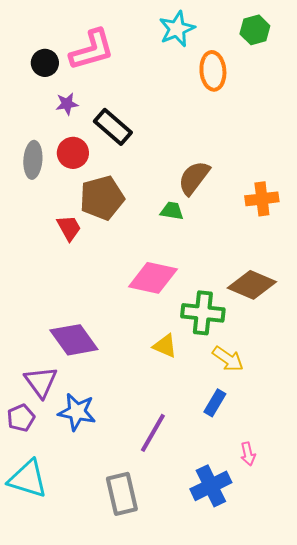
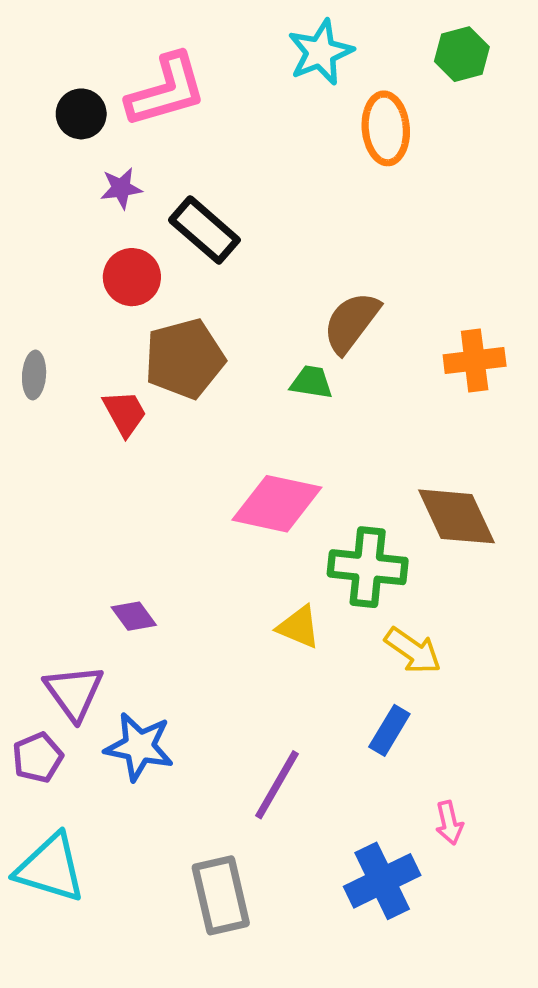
gray ellipse: (33, 160) -> (34, 375), moved, size x0.7
brown diamond: (252, 285) -> (456, 516), turned 42
purple diamond: (74, 340) -> (134, 616), size x0.5

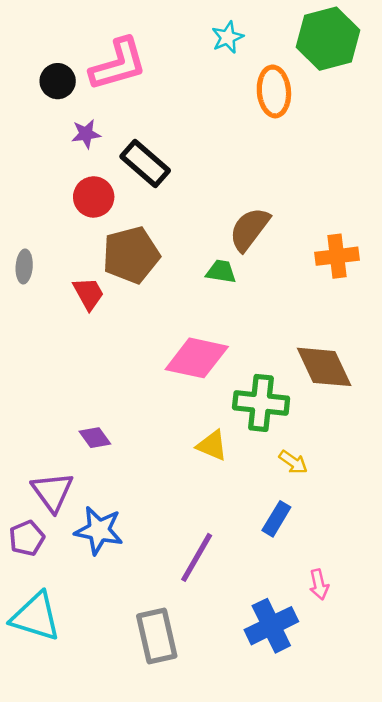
cyan star: (320, 52) -> (228, 37), size x0.7
green hexagon: (462, 54) -> (328, 39), size x1.6
yellow arrow: (413, 651) -> (293, 462), size x0.7

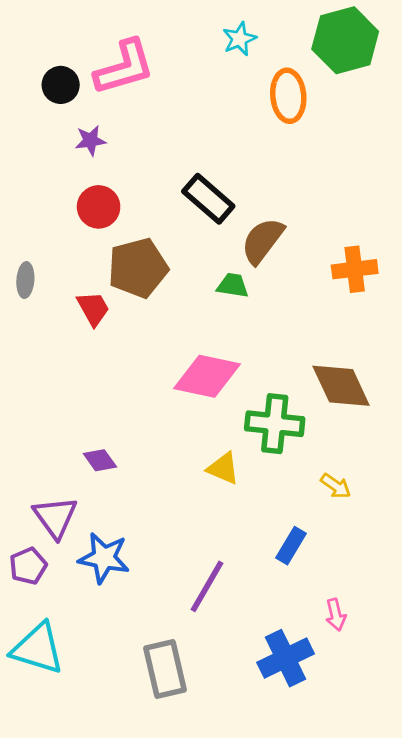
black rectangle: (145, 164) -> (208, 199), moved
yellow arrow: (293, 462) -> (336, 486), moved

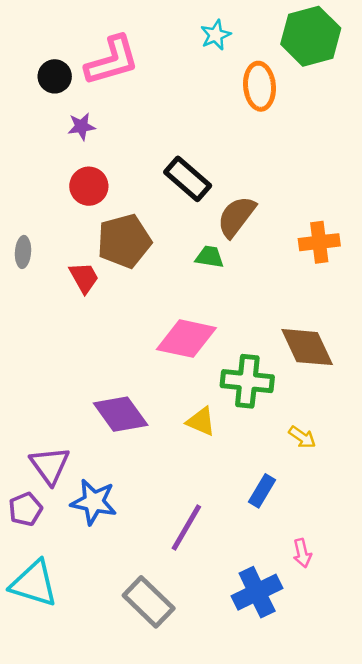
purple diamond: (100, 460) -> (121, 414), moved, size x1.8
gray rectangle: (165, 669) -> (149, 602), turned -33

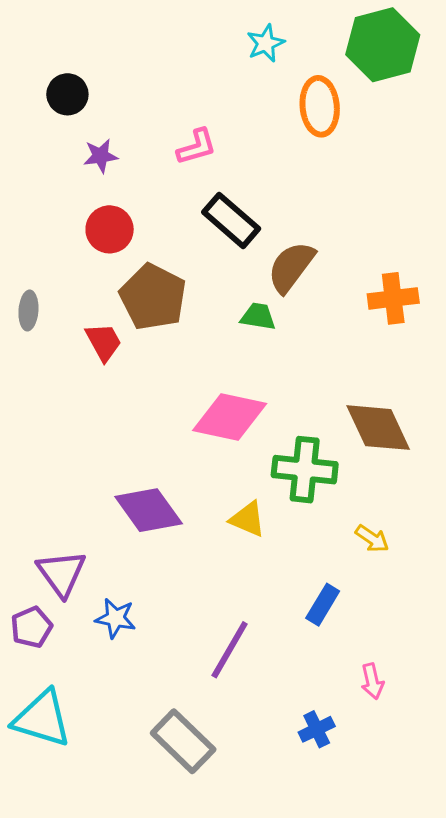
pink L-shape: (112, 61) -> (197, 147), moved, size x0.6
brown pentagon: (124, 241) -> (153, 297), turned -30
blue star: (94, 502) -> (116, 618), size x0.7
blue cross: (257, 592) -> (317, 729), size x0.6

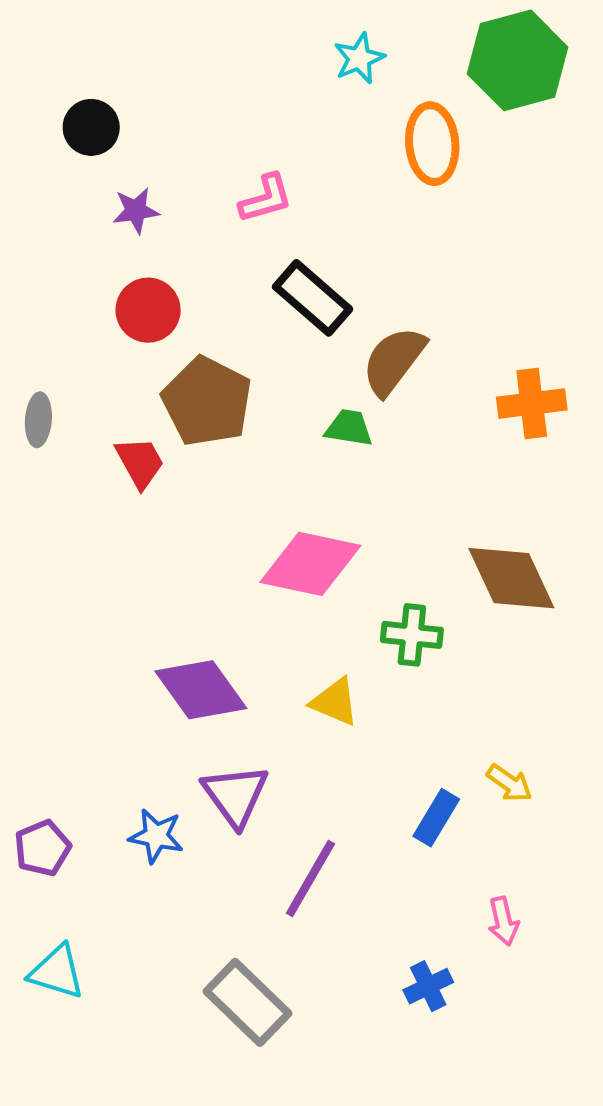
green cross: (305, 470) -> (412, 635), size x0.7
yellow arrow: (372, 539) -> (509, 783), moved
purple triangle: (61, 573) -> (235, 795), moved
cyan triangle: (42, 719) -> (57, 972), size x0.7

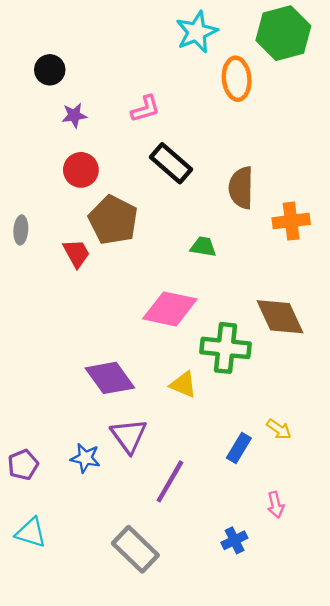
cyan star: (359, 58) -> (197, 32), size x1.5
brown semicircle: (394, 361) -> (241, 188), moved, turned -36
green trapezoid: (349, 428) -> (203, 247), moved
green cross: (412, 635) -> (226, 348), size x1.5

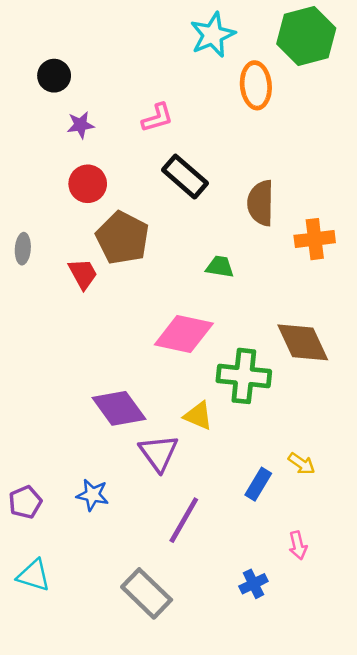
purple triangle: (129, 436) -> (159, 453), moved

